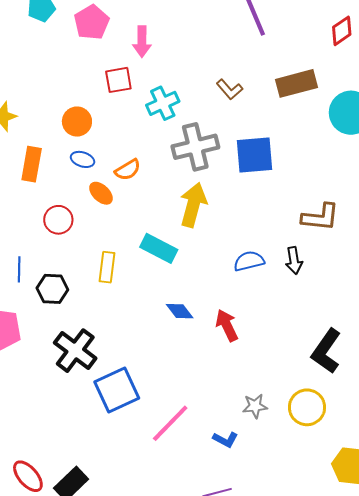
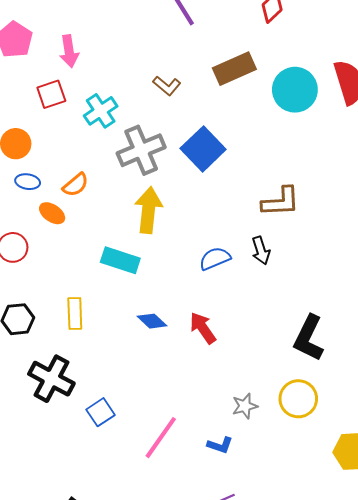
blue square: (254, 155) -> (203, 149), turned -30
yellow rectangle: (107, 267) -> (75, 313), moved
blue square: (117, 390) -> (101, 412), size x0.6

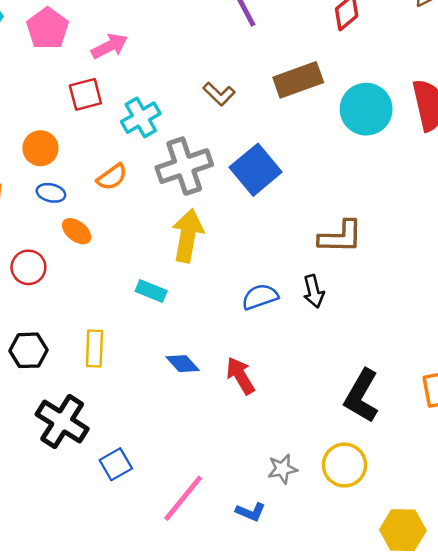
pink arrow: (69, 51) -> (109, 46), turned -112
orange semicircle: (76, 185) -> (112, 177), moved
cyan rectangle: (120, 260) -> (151, 291), size x0.7

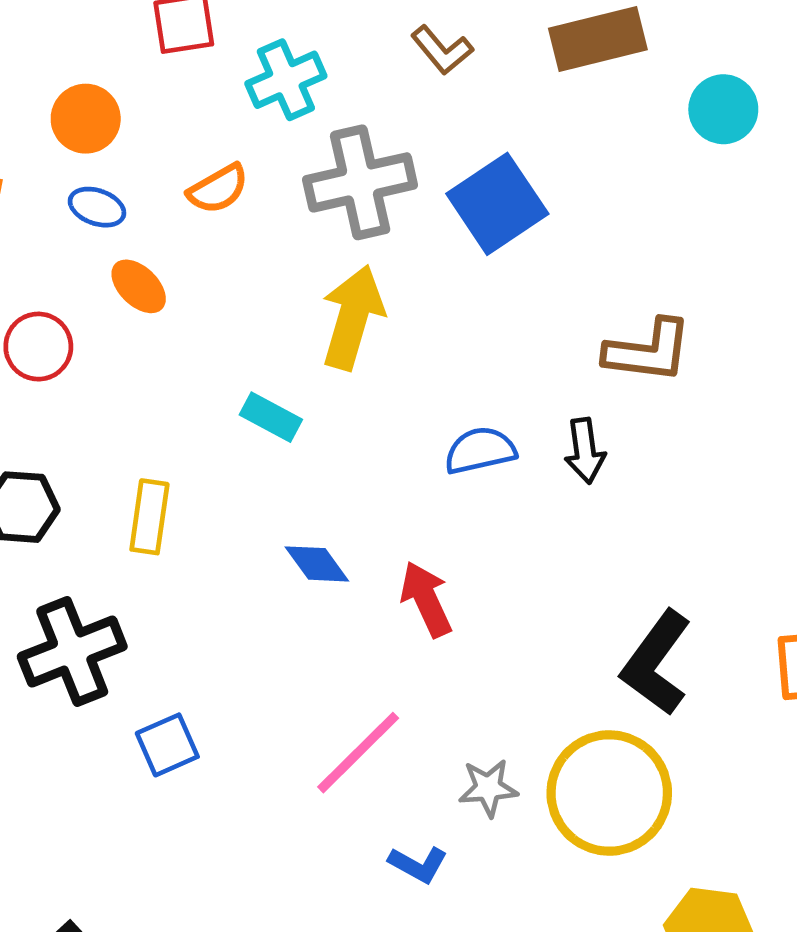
cyan circle: (366, 109) -> (723, 109), size x0.7
black cross: (62, 422) -> (72, 651), turned 30
yellow circle: (344, 465) -> (609, 793), size x1.4
pink line: (183, 498) -> (358, 753), moved

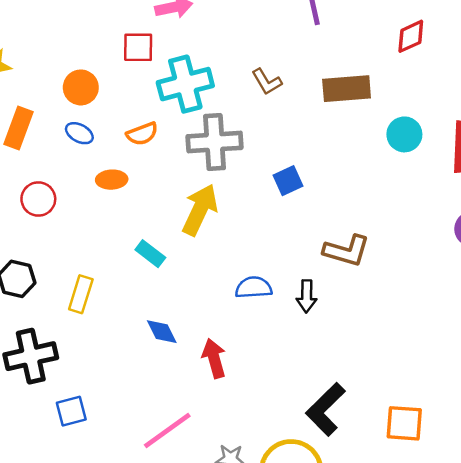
cyan cross: (286, 80) -> (185, 84), size x1.4
blue square: (497, 204) -> (288, 181), moved, size x0.6
orange ellipse: (139, 286) -> (112, 180), moved, turned -56

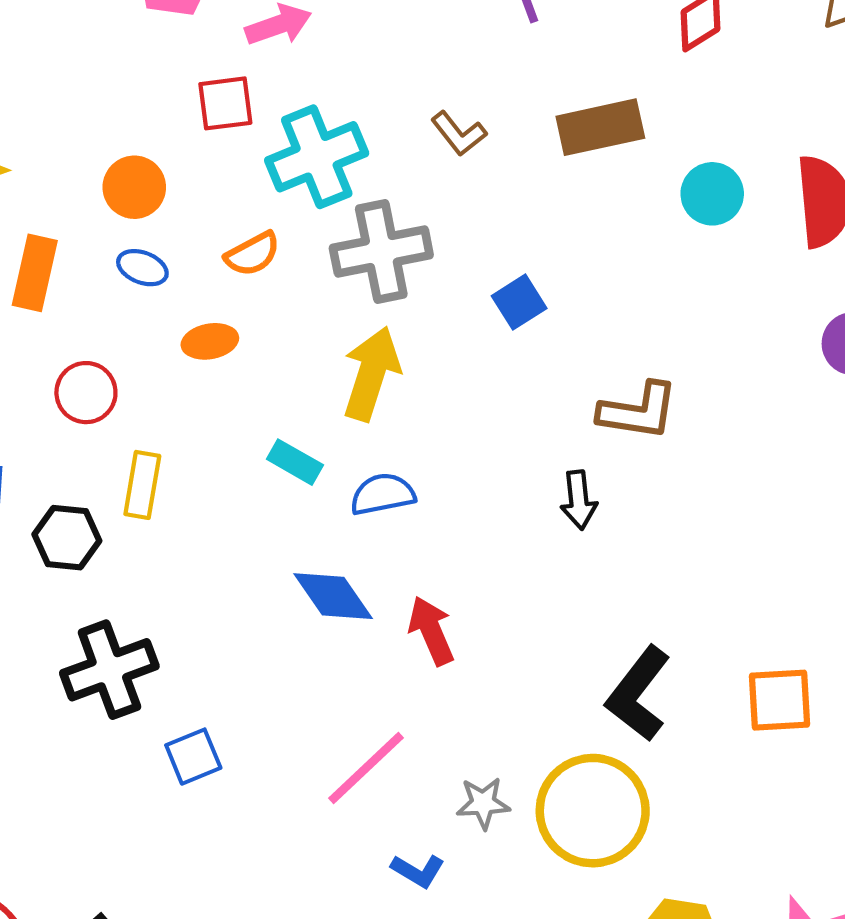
blue semicircle: (254, 287) -> (383, 494), moved
yellow rectangle: (81, 294) -> (142, 485), moved
blue diamond: (162, 332) -> (333, 596), size x1.4

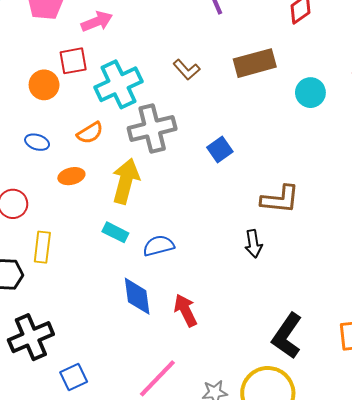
orange circle: (134, 187) -> (44, 85), moved
yellow arrow: (371, 374) -> (126, 181), moved
blue diamond: (333, 596) -> (137, 296), turned 30

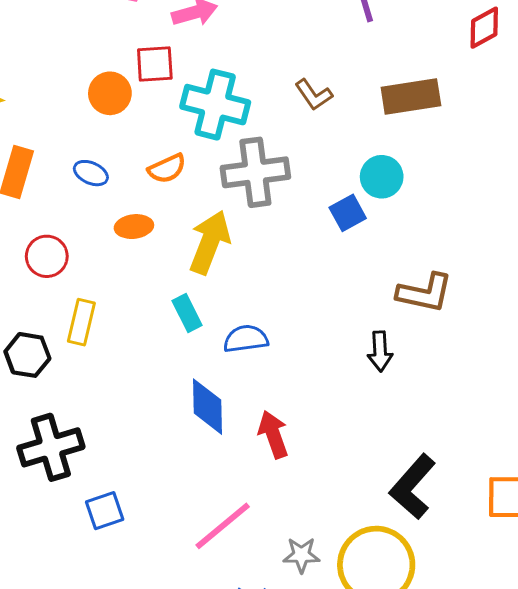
cyan cross: (118, 84) -> (215, 105), turned 33
cyan circle: (310, 93) -> (382, 177), moved
cyan rectangle: (115, 232) -> (187, 313), turned 30

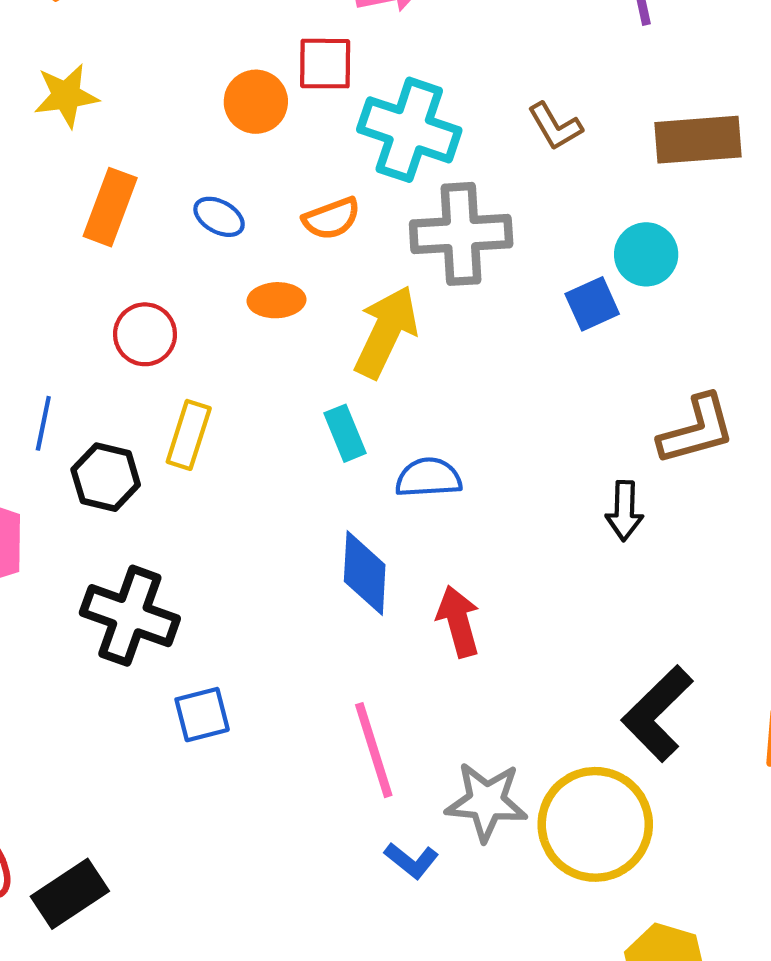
brown L-shape: (425, 293) -> (697, 430), turned -32
black cross: (51, 447) -> (130, 616), turned 32
pink line: (223, 526) -> (374, 750), turned -72
gray star: (301, 555) -> (486, 802), size x1.5

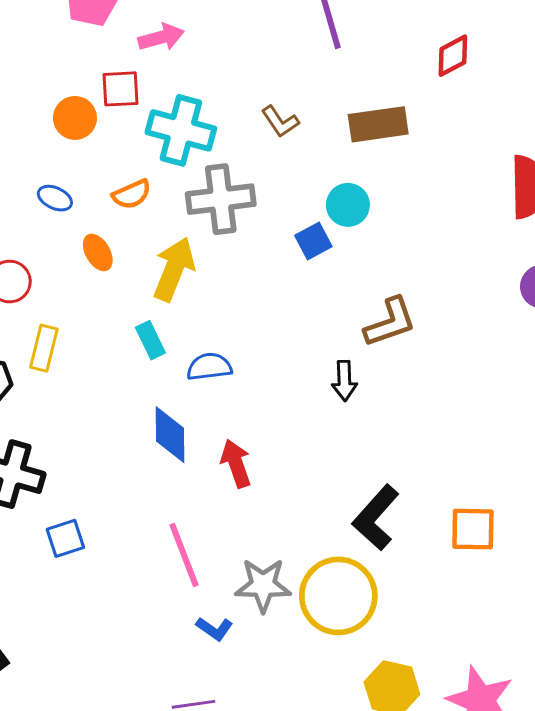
orange ellipse: (276, 300) -> (98, 252), turned 66

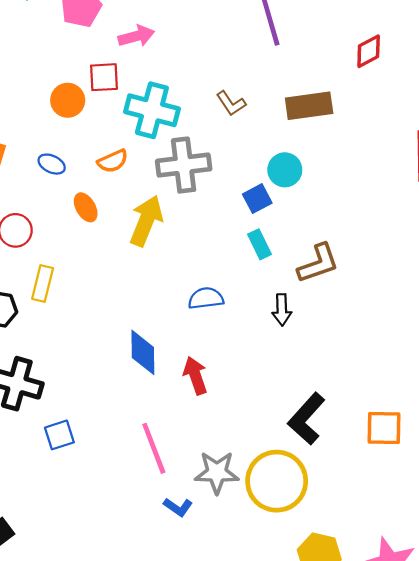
cyan rectangle: (150, 340) -> (259, 244), moved
blue semicircle: (209, 367) -> (206, 298), moved

